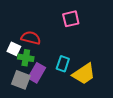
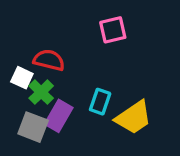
green cross: (26, 58) -> (41, 92), turned 35

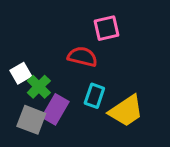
red semicircle: (49, 60) -> (82, 57), moved
white square: (22, 78) -> (21, 73), turned 35

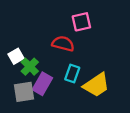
gray square: (31, 120) -> (24, 92), turned -30

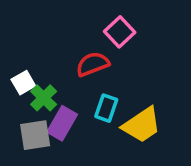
pink square: (81, 22) -> (120, 32), turned -30
red semicircle: (63, 44) -> (93, 64), turned -35

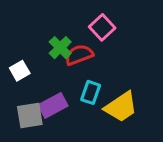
green cross: (44, 98) -> (60, 48), moved
purple rectangle: (62, 123) -> (53, 105), turned 32

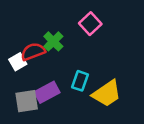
red semicircle: (79, 55) -> (33, 52), moved

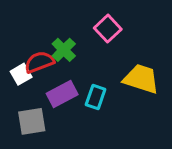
purple rectangle: (47, 92) -> (62, 94), moved
yellow trapezoid: (107, 93) -> (141, 79), moved, turned -128

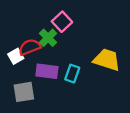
pink square: (108, 29) -> (62, 22), moved
purple rectangle: (62, 94) -> (47, 71), turned 35

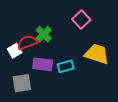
pink square: (62, 22) -> (81, 20), moved
cyan rectangle: (72, 74) -> (66, 66), turned 56

